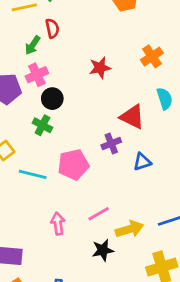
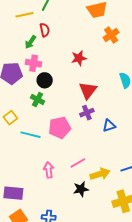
orange cross: (152, 56) -> (111, 35), moved
pink cross: (37, 75) -> (34, 63), turned 35
red triangle: (132, 117) -> (88, 90), moved, turned 42

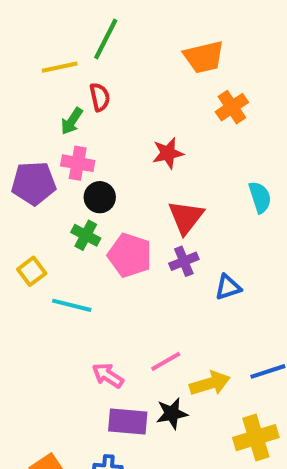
pink pentagon: (60, 128) -> (130, 255), moved, turned 30
pink arrow: (49, 170) -> (108, 375), turned -49
purple rectangle: (13, 193) -> (128, 421), moved

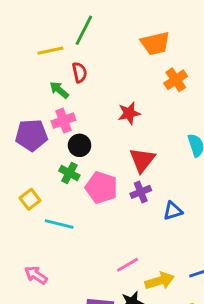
green arrow: (72, 121) -> (59, 90), turned 96
pink cross: (78, 163) -> (64, 121), turned -30
pink arrow: (108, 375) -> (36, 275), moved

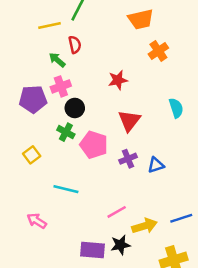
purple cross: (141, 192) -> (128, 159), moved
cyan line: (59, 224) -> (66, 189), moved

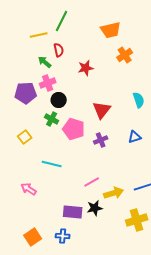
red star: (118, 80) -> (86, 68), moved
blue triangle: (156, 165) -> (135, 137), moved

